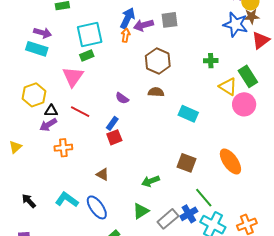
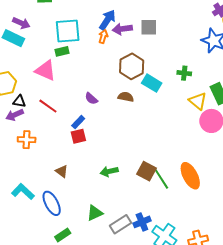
pink triangle: (73, 77) -> (45, 70), turned -50
cyan rectangle: (188, 114) -> (152, 83), moved
green arrow: (151, 181) -> (109, 171), moved
green line: (204, 198) -> (162, 179), moved

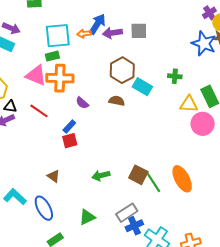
orange arrow: (103, 37) -> (84, 34), moved, turned -112
yellow triangle: (198, 101) -> (189, 104), turned -36
orange cross: (27, 140) -> (60, 78), moved, size x1.5
gray rectangle: (121, 224) -> (127, 213), moved

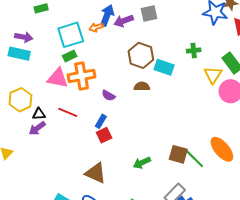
yellow triangle: (189, 104) -> (213, 75), turned -48
brown triangle: (54, 176) -> (96, 173), size x1.6

